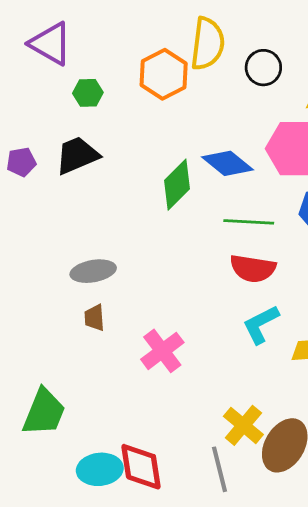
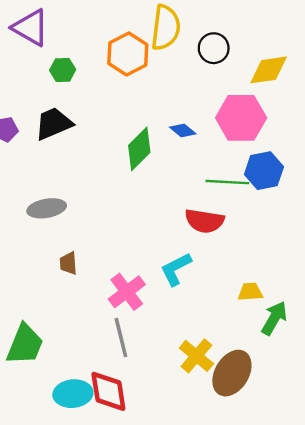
blue diamond: (227, 163) -> (183, 131), size x0.6
green line: (249, 222) -> (227, 182), moved
gray ellipse: (93, 271) -> (47, 208), moved
cyan L-shape: (261, 324) -> (176, 269), moved
gray line: (220, 469) -> (121, 338), moved

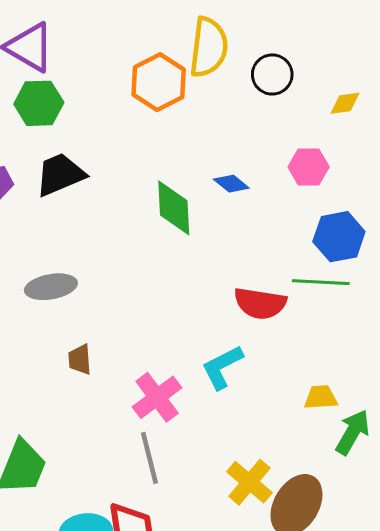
green hexagon: (63, 70) -> (39, 103), moved, size x1.4
yellow diamond: (269, 70) -> (345, 103), size x0.6
pink hexagon: (241, 118) -> (309, 167), size x0.6
green diamond: (139, 149) -> (174, 208), turned -48
green line: (227, 182) -> (321, 282), moved

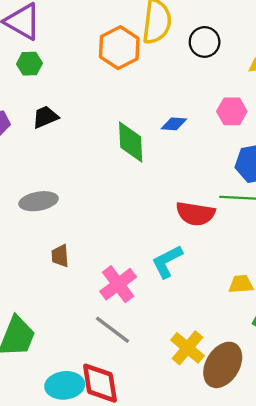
green hexagon: (39, 103) -> (29, 64), size x0.7
black trapezoid: (60, 175) -> (45, 117), size x0.7
blue diamond: (231, 184) -> (174, 124), turned -35
gray line: (149, 458) -> (112, 330), turned -39

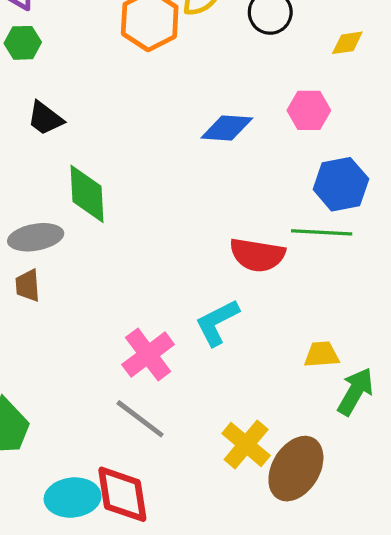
black trapezoid: (45, 117) -> (45, 118), turned -120
blue diamond: (174, 124) -> (227, 128), size x1.4
green diamond: (131, 142) -> (87, 194), moved
brown trapezoid: (60, 256) -> (28, 285), moved

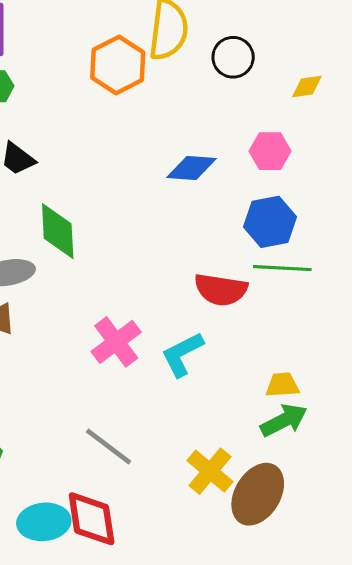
blue hexagon: (341, 184) -> (270, 222), moved
pink cross: (148, 355) -> (116, 342), moved
green arrow: (355, 391) -> (284, 420), moved, turned 33

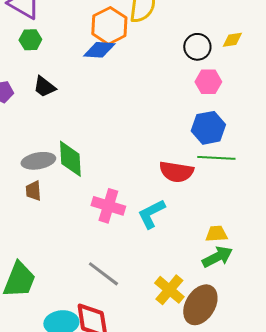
black circle: (233, 57) -> (197, 47), moved
blue diamond: (192, 168) -> (99, 50), moved
green diamond: (58, 231) -> (70, 159), moved
pink cross: (116, 342) -> (108, 206), turned -36

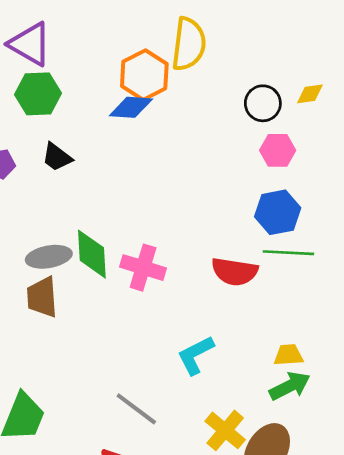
green hexagon: (30, 40) -> (38, 94), size x1.5
brown trapezoid: (33, 191) -> (42, 297), size x1.5
pink cross: (108, 206) -> (143, 268), moved
cyan L-shape: (151, 214) -> (196, 355), moved

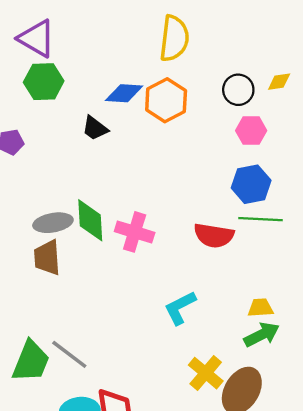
orange hexagon: (144, 75) -> (166, 100), moved
black trapezoid: (57, 157) -> (95, 128), moved
gray line: (136, 409) -> (69, 354), moved

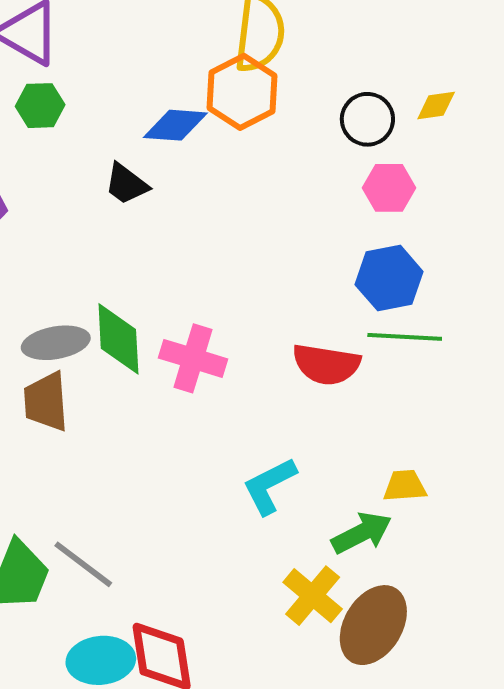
green hexagon: (44, 82) -> (40, 106), size x0.7
orange hexagon: (166, 100) -> (242, 92), moved
green arrow: (262, 335) -> (362, 533), moved

